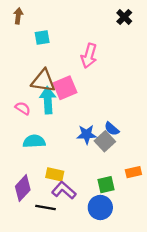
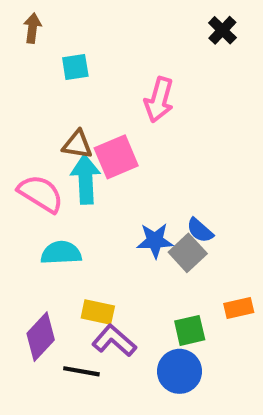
brown triangle: (43, 81) -> (77, 145), size x0.7
pink semicircle: (23, 108) -> (41, 194), size x1.6

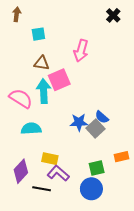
brown triangle: (77, 145) -> (42, 63), moved

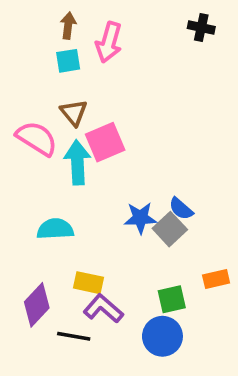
brown arrow: (17, 14) -> (68, 26), moved
black cross: (113, 15) -> (201, 28), turned -32
pink arrow: (81, 51) -> (109, 42), moved
brown triangle: (42, 63) -> (74, 113), turned 42
pink semicircle: (21, 98) -> (37, 138), moved

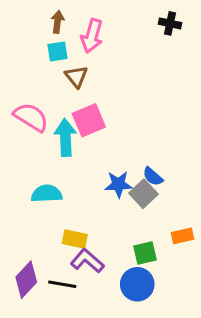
brown triangle: (74, 113) -> (76, 77), moved
purple diamond: (37, 305) -> (26, 280), moved

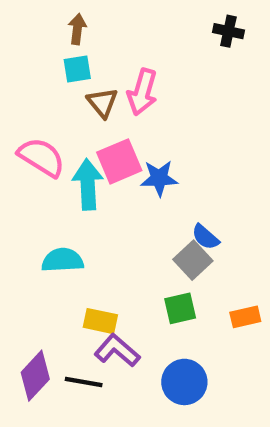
pink arrow: (92, 36) -> (142, 92), moved
blue star: (118, 184) -> (159, 178), moved
green square: (145, 253) -> (180, 308), moved

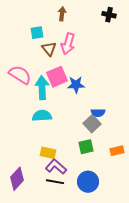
brown arrow: (77, 29) -> (62, 14), moved
blue semicircle: (205, 237) -> (98, 113), turned -40
cyan semicircle: (63, 260) -> (42, 116), moved
black line: (84, 382) -> (55, 182), moved

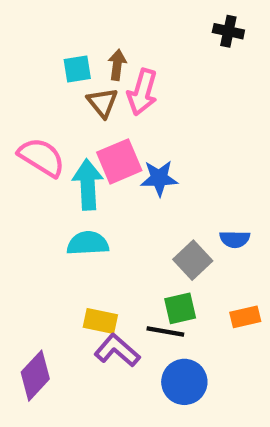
brown arrow: (62, 14) -> (117, 65), moved
blue semicircle: (98, 113) -> (235, 239), moved
black line: (55, 182) -> (165, 332), moved

